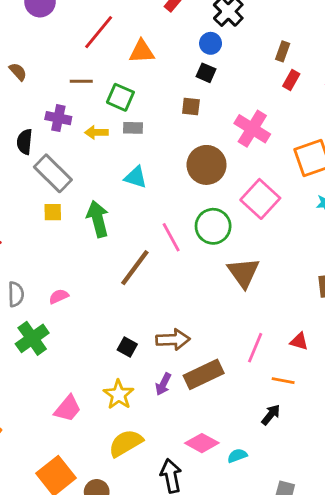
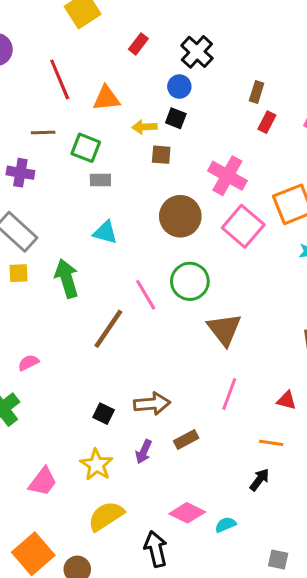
red line: (99, 32) -> (60, 79), turned -60
yellow arrow: (96, 132) -> (144, 127), moved
pink square: (260, 199) -> (243, 226), moved
pink line: (255, 348) -> (229, 394), moved
brown rectangle: (204, 374) -> (186, 440), size x0.6

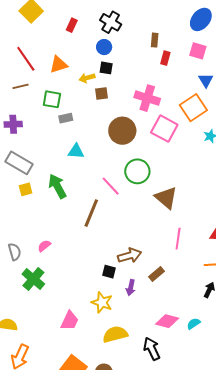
brown line: (43, 132) -> (20, 86), moved
black square: (104, 414) -> (109, 272), moved
yellow semicircle: (106, 516) -> (115, 334), turned 30

